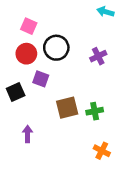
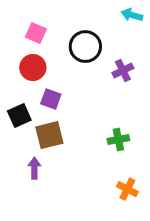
black circle: (56, 48) -> (85, 47), moved
brown square: (67, 108) -> (49, 135), moved

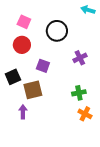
purple cross: (123, 71) -> (80, 58), moved
purple square: (51, 99) -> (43, 66), moved
orange cross: (127, 189) -> (85, 114), moved

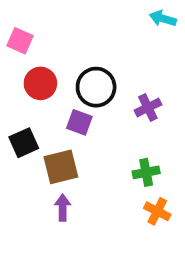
pink square: (24, 22) -> (20, 41), moved
black circle: (57, 31) -> (96, 87), moved
purple arrow: (23, 112) -> (63, 208), moved

